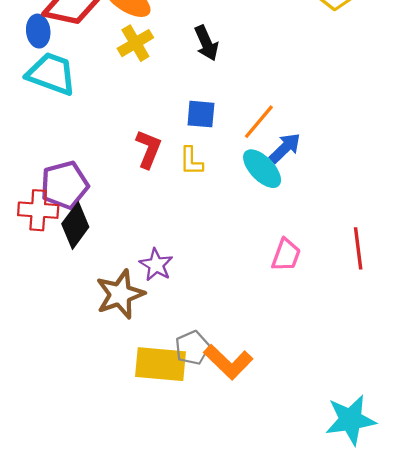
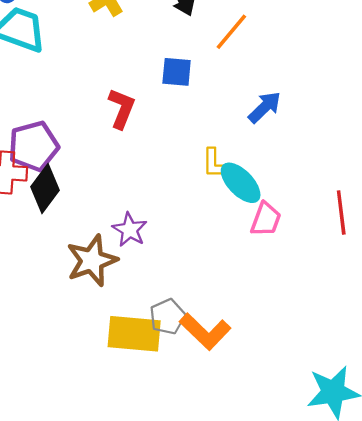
orange line: (259, 122) -> (231, 32), moved
yellow L-shape: (191, 161) -> (214, 163), moved
cyan ellipse: (262, 169) -> (241, 183), moved

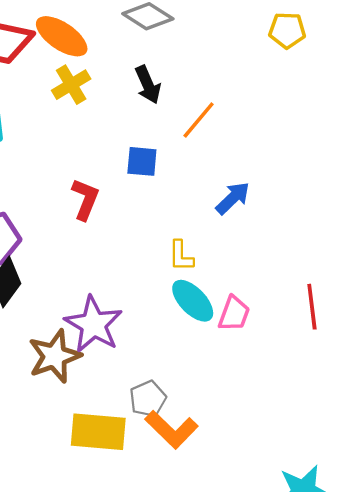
cyan ellipse: (241, 183) -> (193, 301), moved
purple star: (130, 230) -> (94, 324), size x1.6
gray pentagon: (167, 317) -> (148, 399), moved

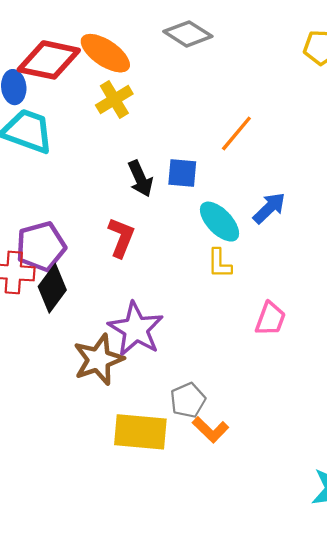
black arrow: (148, 85) -> (140, 179), moved
red L-shape: (85, 199) -> (121, 237), moved
cyan ellipse: (193, 301) -> (219, 222), moved
orange L-shape: (171, 429) -> (210, 430), size x0.7

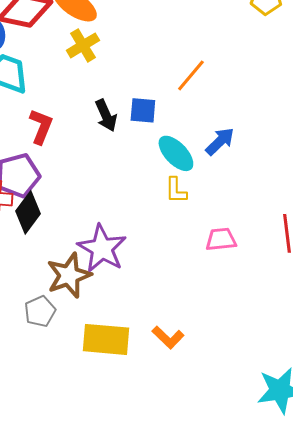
red L-shape: (121, 237) -> (41, 126), moved
pink trapezoid: (270, 319) -> (221, 239), turned -116
gray pentagon: (188, 400) -> (40, 311), moved

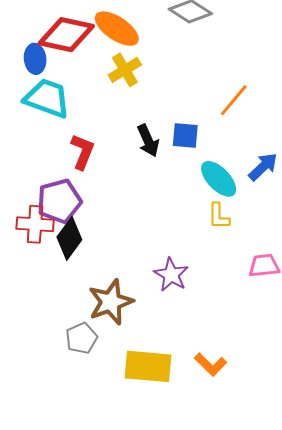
purple star: (102, 248) -> (171, 275), moved, size x0.7

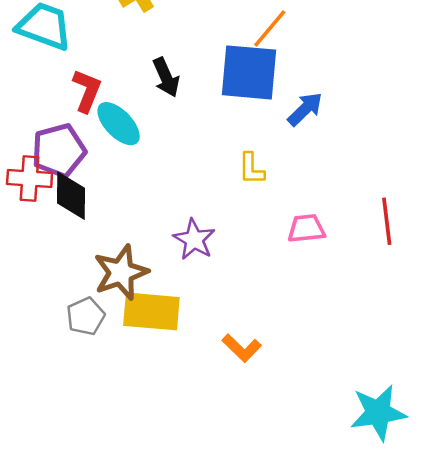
blue square: (185, 135) -> (249, 72), moved, size x1.8
cyan ellipse: (219, 179) -> (119, 124), moved
black diamond: (69, 238) -> (71, 196), turned -36
yellow rectangle: (148, 366) -> (151, 311), moved

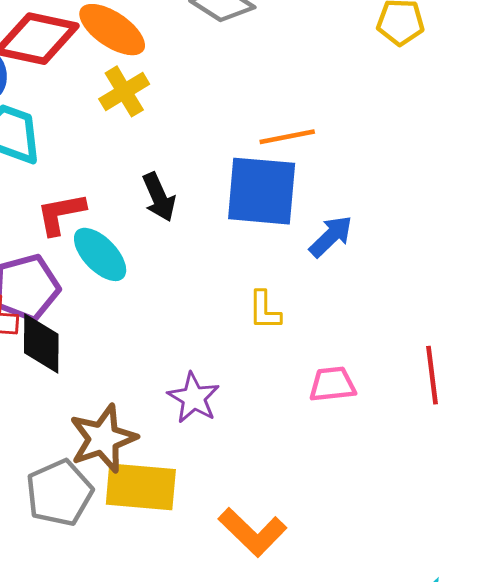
orange line: (270, 29) -> (287, 137), turned 39
red L-shape: (87, 91) -> (61, 214), turned -123
gray pentagon: (86, 316) -> (59, 493), size x1.4
orange L-shape: (242, 348) -> (252, 532), size x1.4

